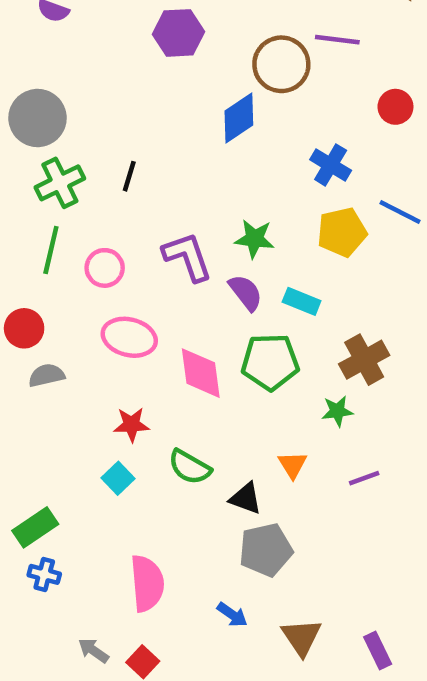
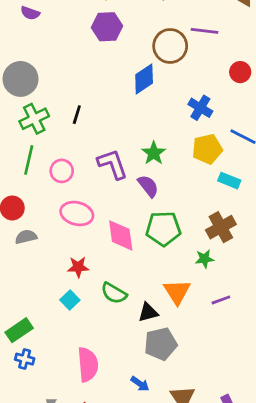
green star: (255, 239) -> (154, 153), turned 30
cyan rectangle: (302, 301) -> (229, 181), moved
orange triangle: (293, 465) -> (177, 292), size x1.5
black triangle: (246, 498) -> (148, 312), turned -35

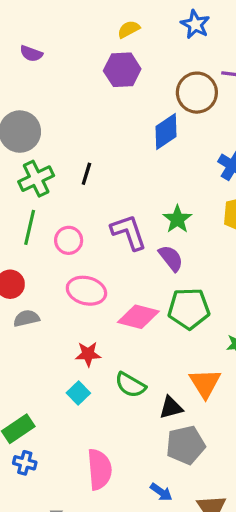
pink diamond: (121, 235) -> (138, 317), turned -68

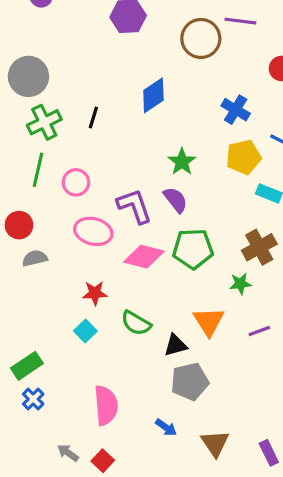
blue diamond: (166, 132) -> (153, 95), moved
purple L-shape: (129, 232) -> (134, 206), moved
blue cross: (25, 463) -> (33, 399), turned 30

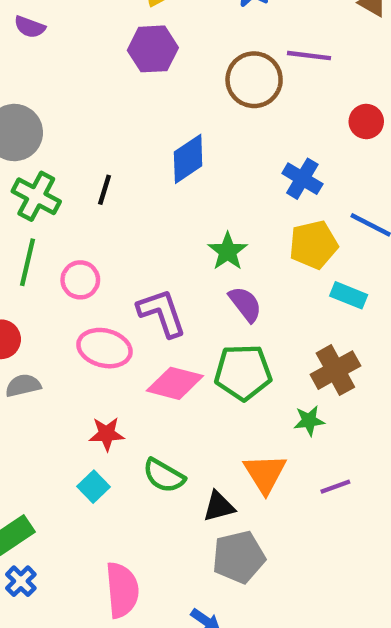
green cross: (44, 122) -> (36, 196), turned -36
purple semicircle: (176, 200) -> (245, 304), moved

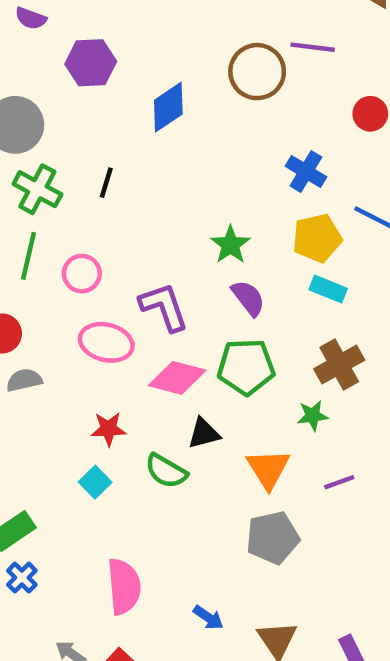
purple hexagon: (153, 49) -> (91, 63), moved
blue diamond: (188, 159) -> (168, 107), moved
cyan rectangle: (349, 295) -> (328, 289), moved
black triangle: (219, 506) -> (204, 433), moved
gray pentagon: (239, 557) -> (273, 538), moved

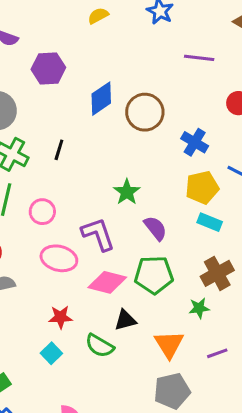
brown circle: (257, 72) -> (145, 112), moved
green star: (230, 245) -> (127, 192), moved

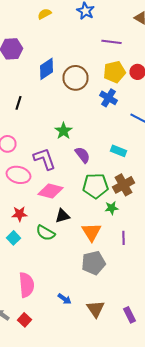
yellow pentagon: (202, 187) -> (114, 72), moved
green pentagon: (154, 275) -> (96, 186), moved
purple line: (217, 353) -> (124, 238), turned -72

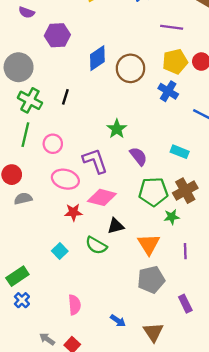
red star: (20, 214) -> (73, 212), moved
pink semicircle: (26, 285) -> (75, 305), size x0.7
purple rectangle: (130, 315) -> (185, 304), moved

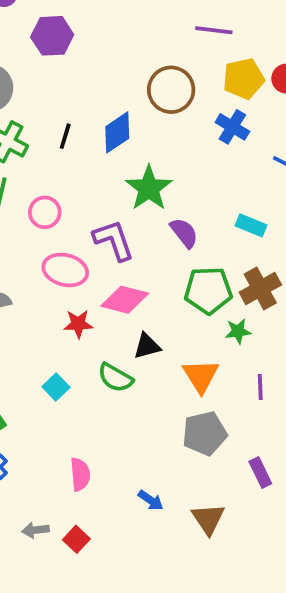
purple line: (172, 27) -> (214, 30), moved
blue diamond: (97, 58) -> (117, 132), moved
green star: (117, 129) -> (149, 188), size x1.4
gray arrow: (47, 339) -> (35, 530), turned -42

